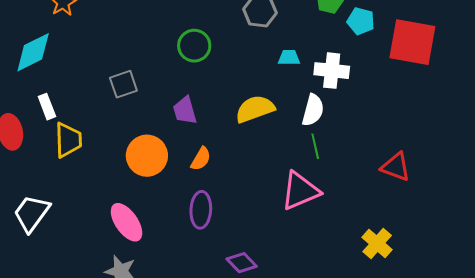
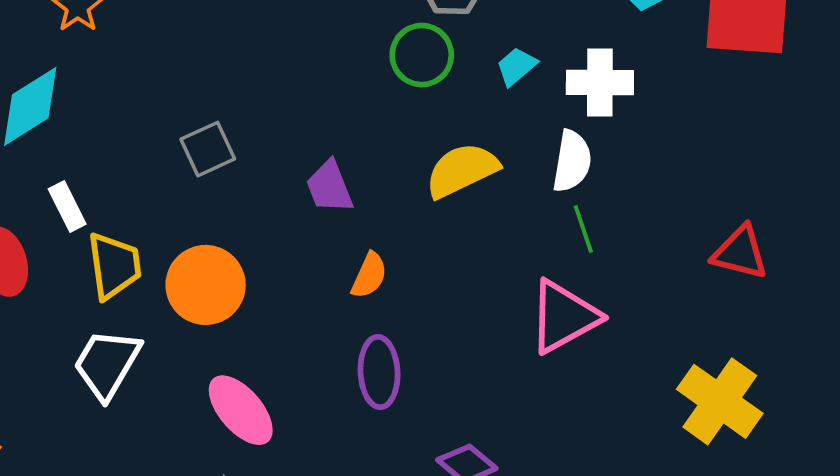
green circle: (194, 46) -> (422, 55), moved
cyan trapezoid: (289, 58) -> (516, 66), turned -35
orange circle: (147, 156) -> (206, 285), moved
white trapezoid: (32, 213) -> (107, 364), moved
yellow cross: (377, 244) -> (720, 401), size x1.4

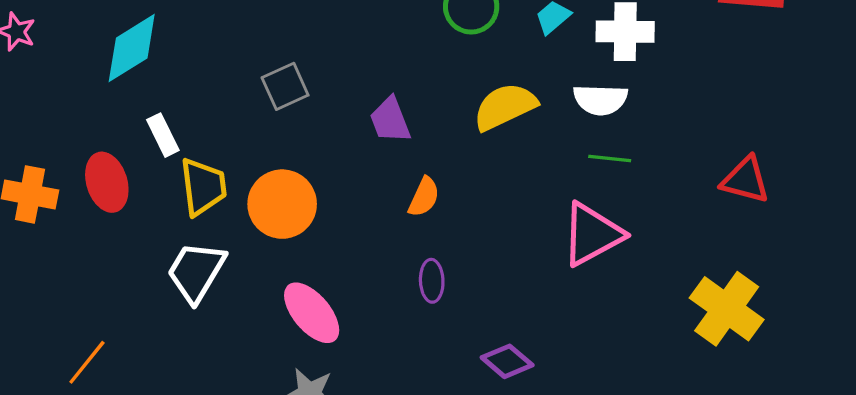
white semicircle: (572, 161) -> (600, 100), turned 82
green line: (583, 229) -> (610, 159), turned -66
purple ellipse: (379, 372) -> (432, 281), size x0.7

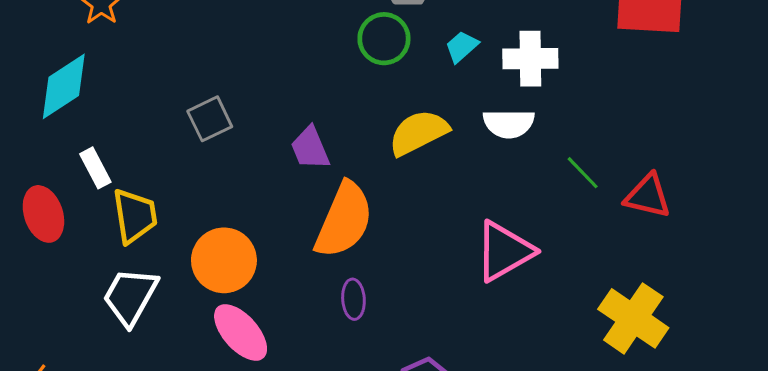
green line: (610, 159) -> (583, 173), moved, turned 42
orange semicircle: (424, 197) -> (344, 220), size x2.0
orange circle: (282, 204) -> (224, 260), moved

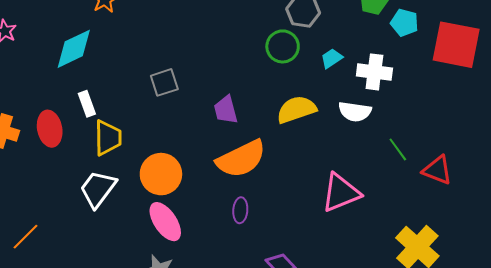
orange semicircle: (344, 220) -> (241, 159), turned 33

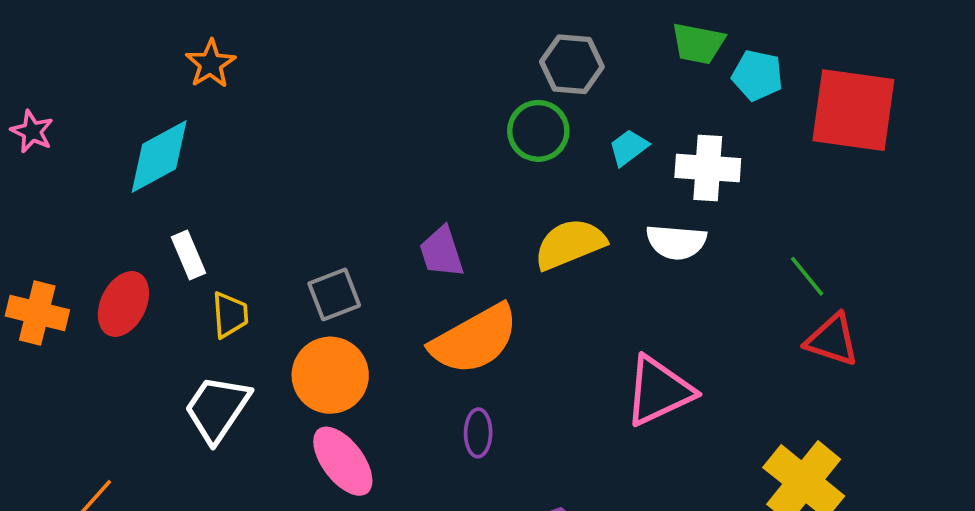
gray square: (164, 82) -> (334, 294), moved
red ellipse: (50, 129) -> (123, 304), turned 40
yellow trapezoid: (108, 138) -> (230, 315), size x0.7
green line: (398, 149) -> (807, 276), moved

